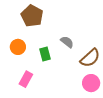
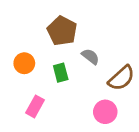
brown pentagon: (32, 16) -> (62, 31), moved
pink circle: (91, 83) -> (105, 112), moved

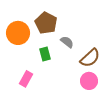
orange circle: (24, 63) -> (18, 33), moved, size x1.5
pink circle: (105, 112) -> (89, 81), moved

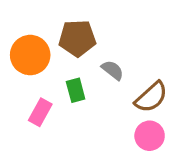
brown pentagon: (46, 23) -> (77, 38), turned -30
pink rectangle: (26, 79) -> (40, 112), moved

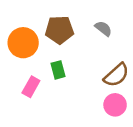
gray semicircle: (113, 70) -> (103, 28), moved

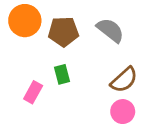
gray semicircle: (103, 28) -> (110, 30), size x1.5
orange circle: (23, 43) -> (25, 21), moved

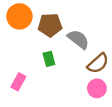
gray semicircle: (110, 30) -> (78, 39), moved
pink rectangle: (33, 92) -> (18, 82), moved

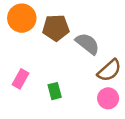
green rectangle: (49, 59) -> (55, 91), moved
pink rectangle: (18, 82) -> (21, 79), moved

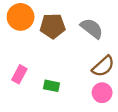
gray semicircle: (87, 44) -> (92, 28), moved
green rectangle: (55, 91) -> (52, 86), turned -63

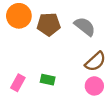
pink rectangle: (19, 74) -> (18, 83), moved

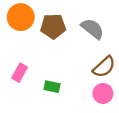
pink rectangle: (18, 83) -> (20, 73), moved

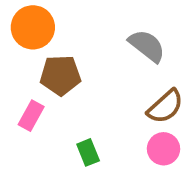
brown pentagon: (53, 26) -> (60, 75), moved
green rectangle: (52, 87) -> (88, 152), moved, turned 56

